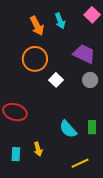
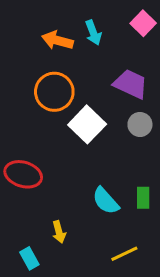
orange arrow: (37, 26) -> (57, 40), turned 132
white square: (56, 80) -> (87, 124), size x1.6
cyan rectangle: (16, 154) -> (29, 258), moved, turned -32

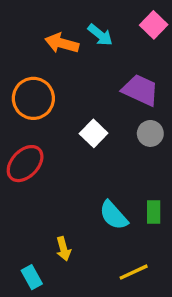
cyan arrow: (93, 33) -> (100, 35), turned -30
orange circle: (54, 92) -> (33, 98), moved
white square: (87, 124) -> (94, 133), size x0.7
red ellipse: (23, 174) -> (25, 164), moved, turned -63

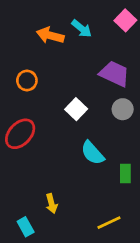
orange circle: (33, 98) -> (27, 80), size x0.6
cyan semicircle: (114, 215) -> (93, 153), moved

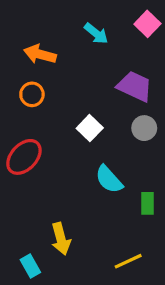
orange arrow: (50, 35) -> (40, 54), moved
yellow arrow: (52, 204) -> (61, 239), size x1.4

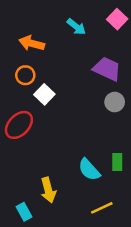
white square: (90, 128) -> (44, 94), moved
cyan semicircle: (109, 179) -> (89, 170), moved

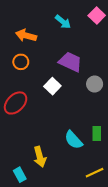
purple trapezoid: (107, 69) -> (70, 62), moved
white square: (44, 94) -> (52, 86), moved
yellow line: (102, 208) -> (95, 173), moved

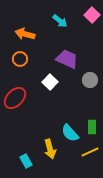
yellow arrow: (40, 157) -> (50, 149), moved
yellow line: (95, 173) -> (90, 152), moved
cyan rectangle: (20, 175) -> (26, 161), moved

